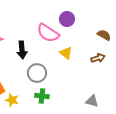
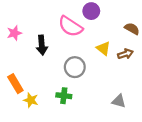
yellow triangle: (66, 53) -> (103, 48), moved
gray circle: (37, 73) -> (75, 67), moved

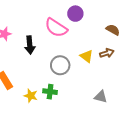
yellow triangle: (103, 48) -> (87, 56), moved
yellow star: (31, 100) -> (31, 96), moved

